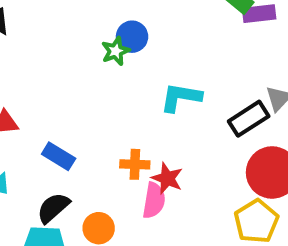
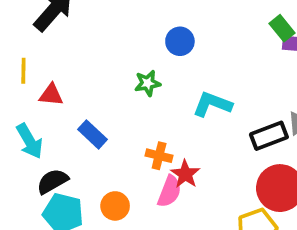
green star: (116, 51) -> (148, 83), moved
black semicircle: (53, 208) -> (52, 181), moved

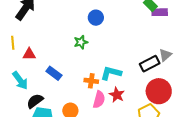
cyan L-shape: (212, 104) -> (111, 73), moved
red star: (185, 174) -> (117, 95), moved

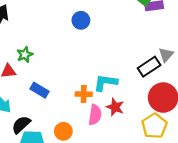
green star: (81, 42) -> (25, 55), moved

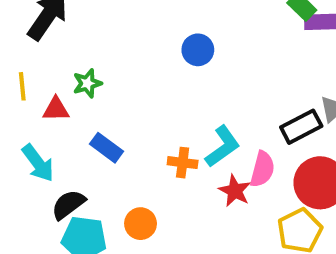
blue circle: (81, 20) -> (198, 50), moved
cyan L-shape: (106, 83) -> (223, 147), turned 130
pink semicircle: (95, 115) -> (262, 169), moved

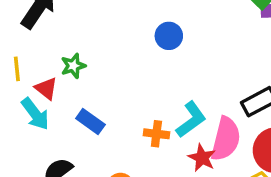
red triangle: (56, 109) -> (46, 88), turned 40
cyan arrow: (38, 163) -> (35, 114), moved
pink semicircle: (262, 169) -> (226, 139), size x1.4

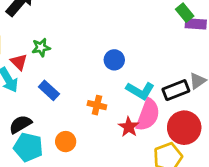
blue circle: (169, 36) -> (114, 60), moved
cyan L-shape: (191, 120) -> (140, 91), moved, turned 60

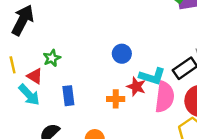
blue rectangle: (49, 90) -> (68, 96), turned 54
red star: (129, 127) -> (136, 87), moved

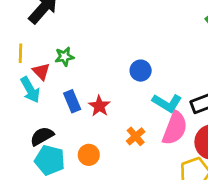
red star: (136, 87) -> (99, 106), moved
blue rectangle: (68, 96) -> (72, 101), turned -30
orange cross: (116, 99) -> (136, 136), moved, turned 35

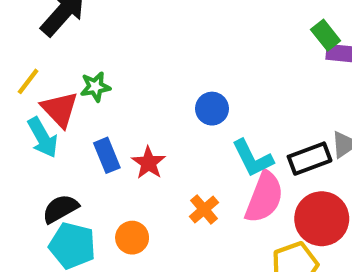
yellow line: (21, 53) -> (28, 81), turned 36
red triangle: (41, 71) -> (60, 109), size x1.4
cyan L-shape: (167, 103) -> (252, 158), turned 32

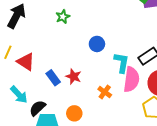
green star: (95, 87) -> (63, 17), moved
cyan arrow: (43, 138) -> (19, 95), moved
cyan L-shape: (252, 158) -> (122, 63), turned -130

